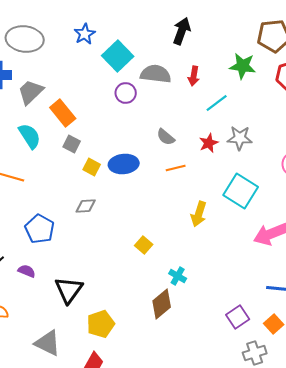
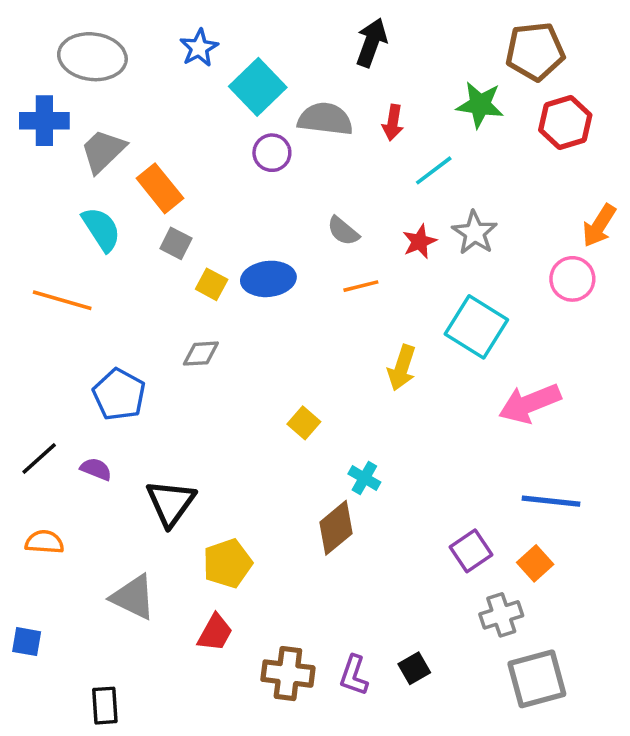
gray star: (240, 138) -> (475, 233), turned 30

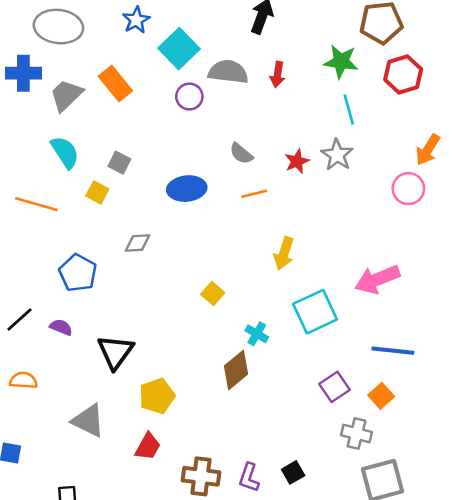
cyan line: (434, 170) -> (349, 109), moved, turned -68
orange rectangle: (160, 188) -> (115, 84), moved
yellow square: (212, 284) -> (97, 192), moved
cyan square: (476, 327) -> (315, 312), moved, turned 33
gray cross: (501, 615) -> (357, 434), turned 32

